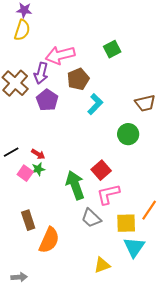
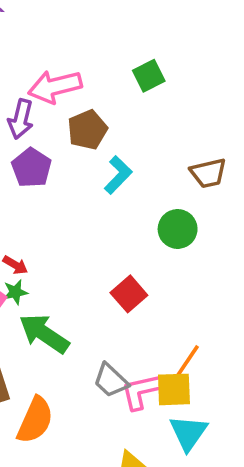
green arrow: (75, 185) -> (44, 334), moved, turned -36
pink L-shape: (108, 194) -> (142, 391), moved
orange line: (149, 210) -> (187, 362), moved

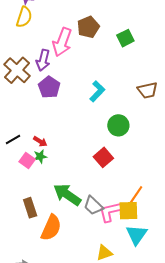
green square: (149, 76) -> (125, 38), moved
pink arrow: (55, 87) -> (62, 42), turned -56
brown pentagon: (87, 130) -> (88, 27), moved
green circle: (178, 229) -> (118, 125), moved
green arrow: (44, 334) -> (67, 195), moved

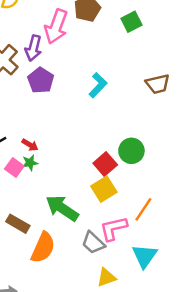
green circle: (118, 125) -> (131, 151), moved
gray trapezoid: (93, 206) -> (93, 243), moved
brown rectangle: (30, 208) -> (18, 224), turned -42
yellow square: (128, 211) -> (104, 189), moved, turned -30

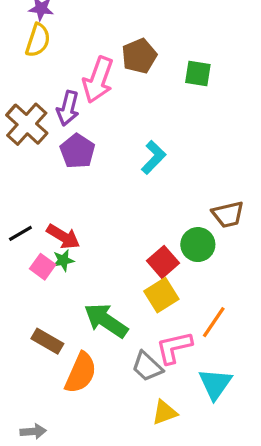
green square: (131, 22) -> (198, 73), turned 36
brown trapezoid: (158, 84) -> (228, 214), moved
red arrow: (30, 145) -> (63, 237), size x1.5

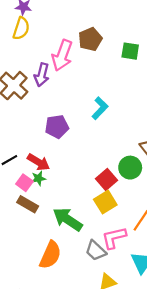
purple pentagon: (77, 151) -> (57, 127), moved, turned 30
brown rectangle: (47, 341) -> (28, 204), moved

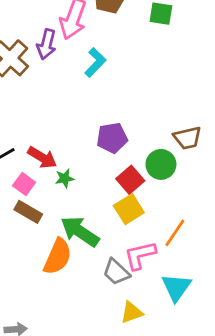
cyan L-shape: (100, 108) -> (95, 62), moved
purple pentagon: (57, 127) -> (112, 138), moved
green star: (38, 178) -> (65, 178), moved
orange semicircle: (50, 255) -> (58, 257), moved

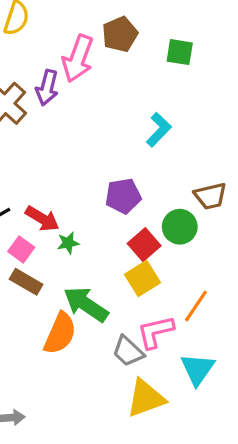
cyan L-shape: (95, 62) -> (159, 130), moved
yellow triangle: (132, 312) -> (146, 398), size x1.5

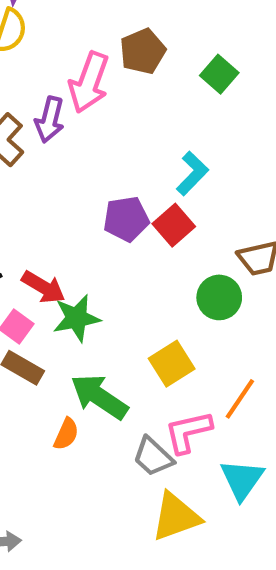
green square: (180, 52) -> (219, 74), turned 32
purple pentagon: (123, 196) -> (126, 219), moved
green star: (68, 243) -> (77, 318), size x1.6
red square: (144, 245) -> (174, 225), moved
orange semicircle: (60, 333) -> (66, 434), size x0.6

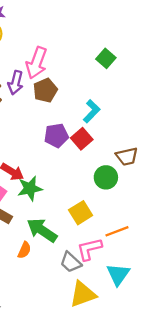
brown pentagon: (143, 51) -> (45, 90), moved
orange line: (240, 399) -> (117, 231), turned 35

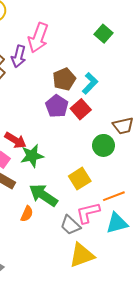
brown pentagon: (45, 90) -> (64, 79), moved
purple pentagon: (56, 136) -> (57, 106), turned -30
cyan triangle: (118, 274) -> (117, 223), moved, turned 40

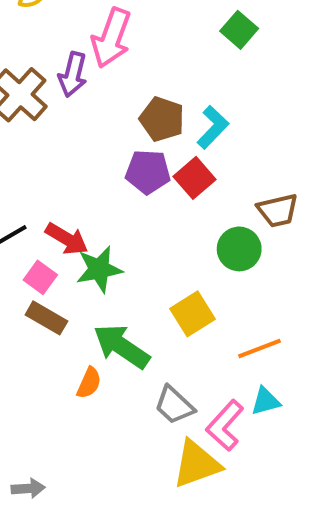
brown pentagon: (64, 79) -> (162, 119), turned -30
purple pentagon: (57, 106) -> (148, 172), turned -30
pink L-shape: (88, 213) -> (225, 426), moved, turned -35
cyan triangle: (117, 223) -> (266, 401), size x0.7

